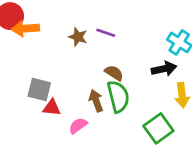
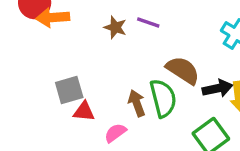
black arrow: (164, 69) -> (217, 88), moved
brown semicircle: (114, 73) -> (183, 70), moved, size x1.5
gray square: (39, 90) -> (69, 90), turned -30

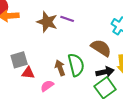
brown star: (115, 27) -> (47, 22), size x1.5
brown semicircle: (183, 70) -> (101, 48), moved
black arrow: (217, 88) -> (105, 72), moved

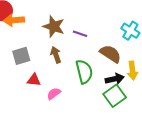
purple line: (67, 19) -> (80, 34), moved
gray square: (19, 60) -> (21, 56), moved
brown arrow: (60, 68) -> (56, 55), moved

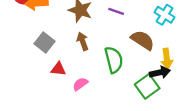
purple line: (80, 34) -> (116, 11), moved
gray square: (21, 56) -> (45, 42), turned -36
black arrow: (115, 79) -> (160, 72), moved

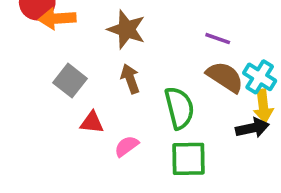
purple line: (116, 11) -> (218, 39), moved
cyan cross: (165, 15) -> (260, 77), moved
green square: (147, 86) -> (189, 159), moved, turned 35

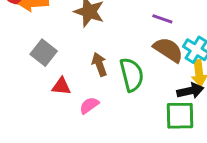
brown arrow: (130, 79) -> (99, 64), moved
green square: (189, 159) -> (180, 116), moved

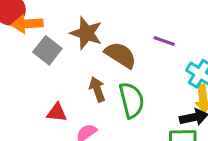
brown semicircle: (168, 50) -> (121, 55), moved
gray square: (44, 53) -> (47, 50), moved

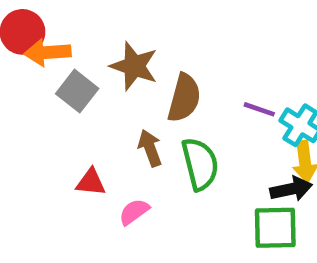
purple line: (164, 41) -> (259, 109), moved
brown semicircle: (121, 55) -> (184, 98), turned 72

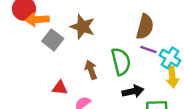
brown semicircle: (184, 98) -> (145, 27), moved
green semicircle: (200, 164) -> (121, 61), moved
black arrow: (291, 189) -> (133, 91), moved

